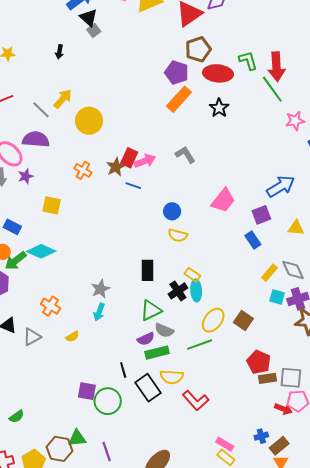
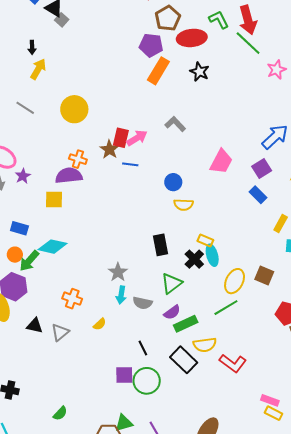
yellow arrow: (63, 99) -> (38, 69), moved
purple semicircle: (36, 139) -> (69, 176), moved
gray semicircle: (164, 330) -> (143, 303), moved
black line: (123, 370) -> (143, 348), moved

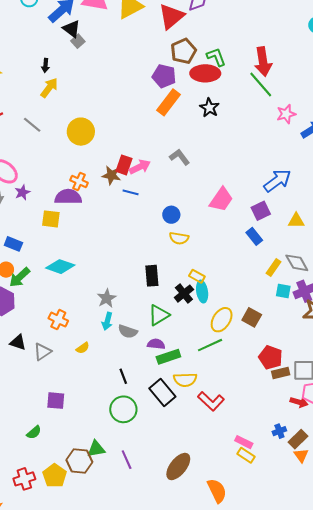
green L-shape: (219, 20) -> (216, 57), moved
brown star: (109, 149) -> (111, 175), turned -30
cyan diamond: (52, 247) -> (60, 267), moved
purple semicircle: (172, 312) -> (156, 344), turned -144
purple square: (124, 375) -> (56, 401), moved

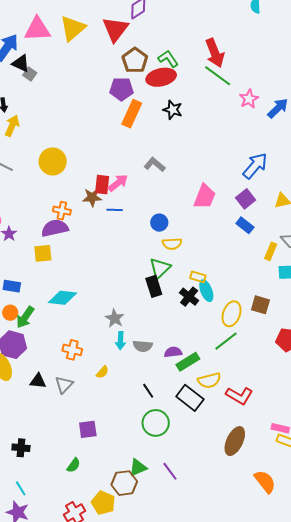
green triangle: (159, 315) -> (160, 268), moved
brown ellipse: (178, 466) -> (235, 441), moved

